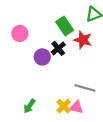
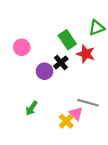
green arrow: (29, 106) -> (31, 108), moved
pink triangle: (76, 107) -> (76, 114), moved, turned 32

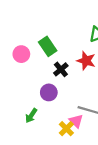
green rectangle: (67, 40) -> (48, 46), moved
purple circle: (45, 71) -> (49, 92), moved

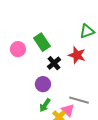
green arrow: (31, 116) -> (45, 105), moved

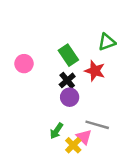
green rectangle: (42, 42) -> (68, 55), moved
purple circle: (43, 84) -> (70, 97), moved

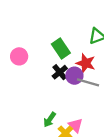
purple circle: (70, 97) -> (74, 76), moved
gray line: (97, 125) -> (88, 82), moved

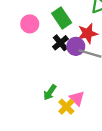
pink circle: (19, 56) -> (30, 24), moved
red star: (86, 63) -> (88, 33), turned -30

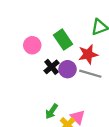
black cross: (60, 43) -> (52, 67), moved
purple circle: (76, 46) -> (68, 69), moved

